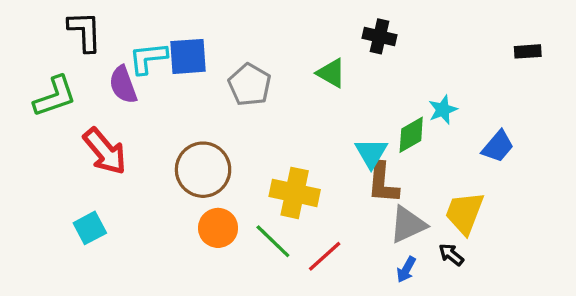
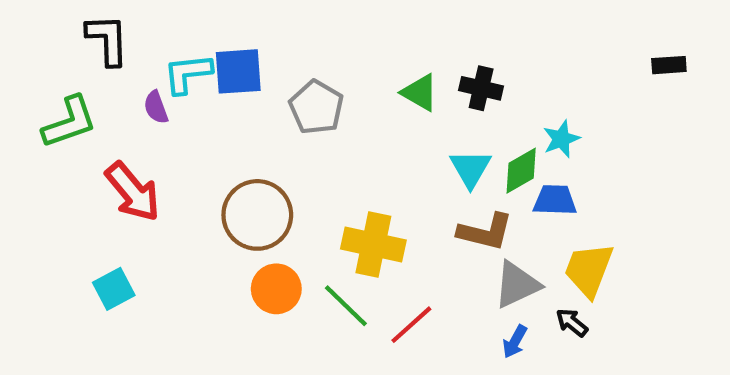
black cross: (380, 36) -> (481, 88), moved
purple semicircle: (123, 85) -> (156, 107), size x0.7
blue trapezoid: (498, 146) -> (555, 200), moved, turned -128
cyan triangle: (371, 153) -> (470, 169), moved
brown L-shape: (383, 183) -> (485, 232), turned -81

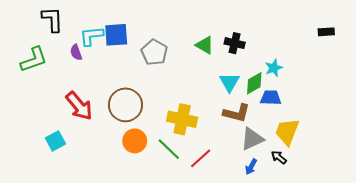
red arrow: (133, 192) -> (79, 106), moved

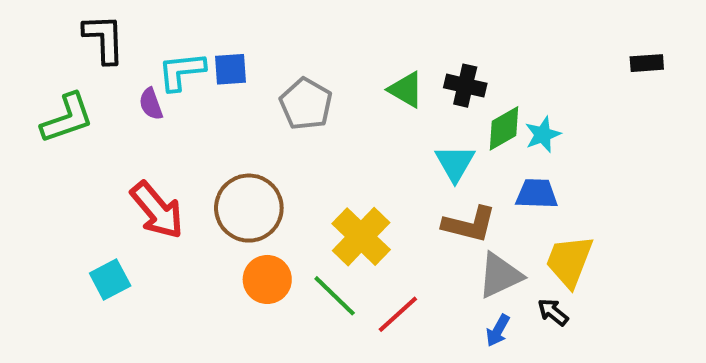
blue square: (116, 35) -> (230, 69), size x0.7
green diamond: (254, 83) -> (504, 128), moved
yellow cross: (182, 119) -> (361, 237), turned 32

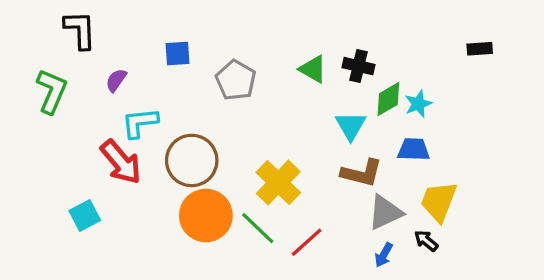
black rectangle: (647, 63) -> (480, 49), moved
cyan L-shape: (181, 71) -> (140, 123), moved
purple semicircle: (151, 104) -> (116, 80), turned 55
green L-shape: (67, 118) -> (52, 91), turned -48
orange circle: (267, 279) -> (206, 216), size x1.4

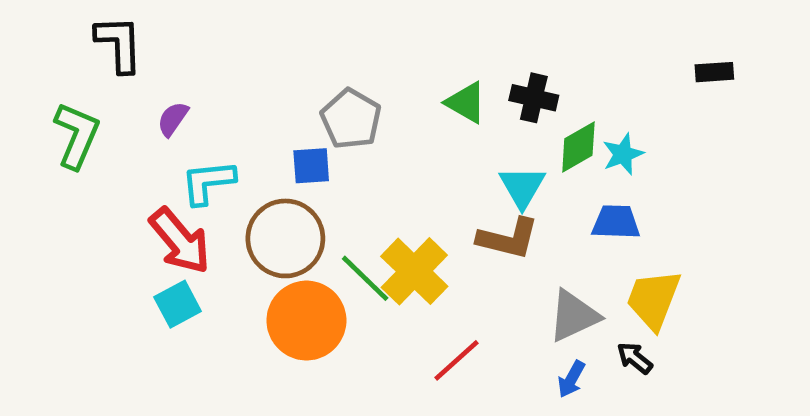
blue square: (178, 53) -> (311, 166), moved
brown L-shape: (362, 173) -> (508, 238), moved
cyan square: (85, 216) -> (178, 304), moved
green line: (258, 228) -> (365, 278), moved

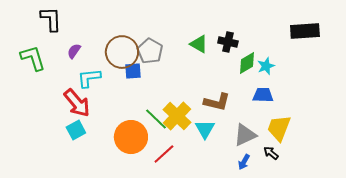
black rectangle: (714, 72) -> (305, 31), size x1.8
green L-shape: (77, 135) -> (33, 58), turned -40
cyan triangle: (522, 187) -> (205, 129), moved
brown circle: (285, 238) -> (122, 52), moved
red line: (457, 360) -> (164, 154), moved

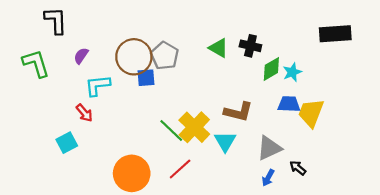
red arrow: (77, 103) -> (84, 113), size x0.6
yellow trapezoid: (279, 128) -> (311, 113), moved
cyan square: (76, 130) -> (67, 143), moved
orange circle: (131, 137) -> (132, 173), moved

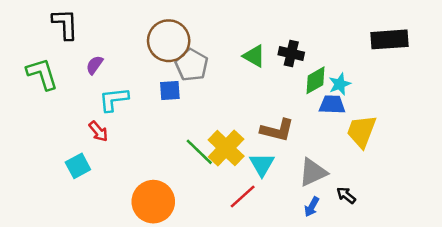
brown circle: (134, 57) -> (169, 41), moved
blue trapezoid: (289, 104) -> (332, 105), moved
red line: (180, 169) -> (243, 197), moved

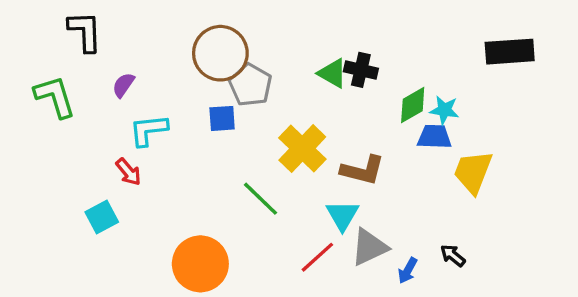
black cross: (291, 53) -> (361, 70), moved
cyan star: (340, 84) -> (444, 110), turned 30
yellow cross: (226, 148) -> (302, 148), moved
gray triangle: (313, 172) -> (369, 247), moved

